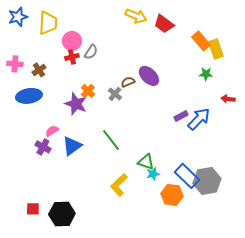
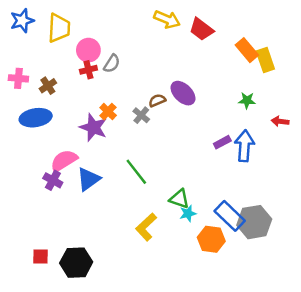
green star: (206, 74) -> (247, 100), moved
blue arrow: (199, 119) -> (244, 146), turned -40
pink semicircle: (52, 131) -> (64, 161), size x1.6

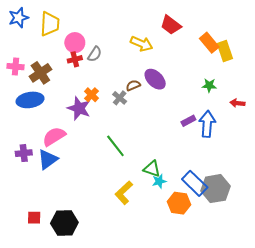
yellow arrow: (167, 19) -> (142, 44), moved
brown cross: (48, 86) -> (40, 73), size x1.5
blue triangle: (88, 179) -> (48, 159), moved
purple cross: (53, 180) -> (24, 153), moved, turned -35

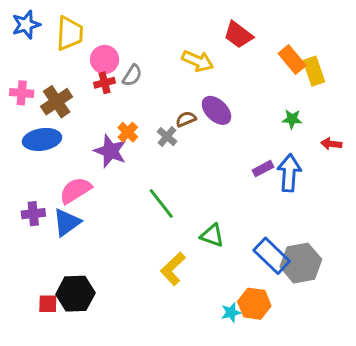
cyan star: (159, 181) -> (231, 312), moved
orange hexagon: (179, 203) -> (254, 304), moved
black hexagon: (64, 223) -> (75, 294), moved

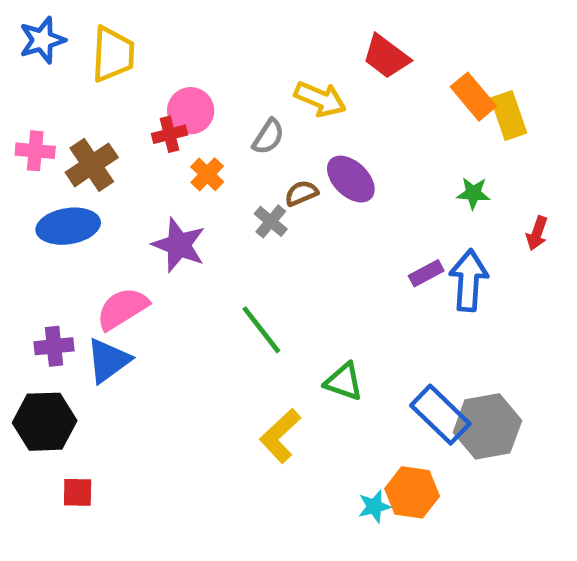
pink circle: (105, 60) -> (191, 111), moved
gray semicircle: (132, 76) -> (268, 137), moved
orange cross: (128, 132) -> (207, 174), moved
red arrow: (331, 144) -> (537, 233), turned -78
black hexagon: (75, 294) -> (45, 422), moved

